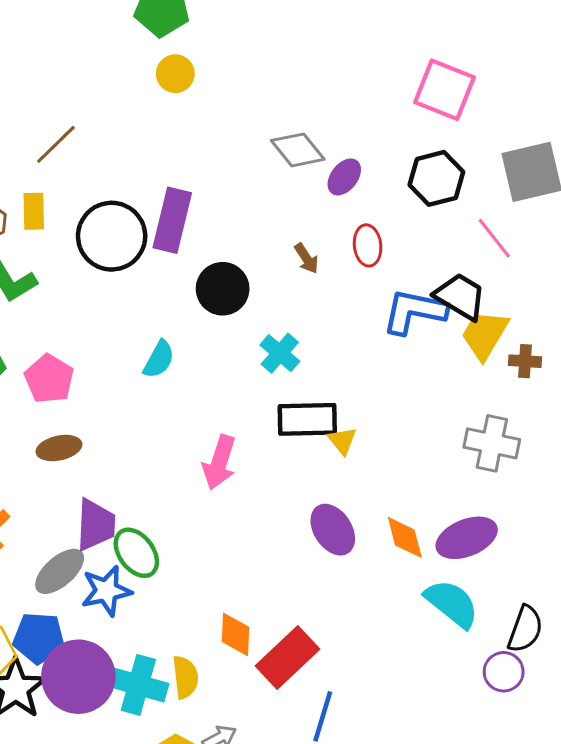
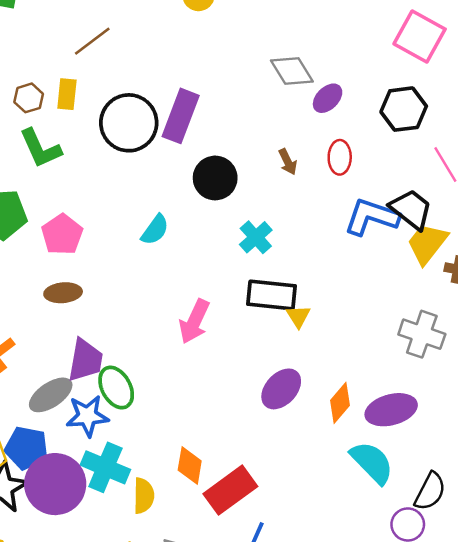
purple ellipse: (333, 530) -> (281, 389), turned 69
orange diamond: (405, 537) -> (340, 403), turned 48
cyan cross: (138, 685) -> (105, 467), moved

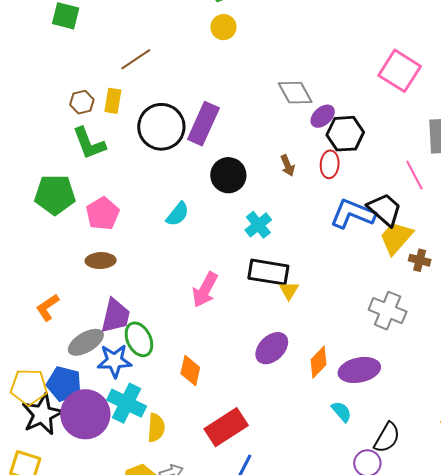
black hexagon: (404, 109) -> (345, 134), moved
cyan semicircle: (372, 463) -> (341, 412), size x0.6
orange diamond: (190, 465) -> (190, 370), moved

